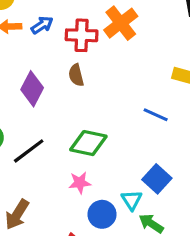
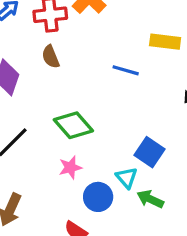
blue line: (156, 115) -> (126, 70), moved
green diamond: (88, 143) -> (73, 125), turned 45

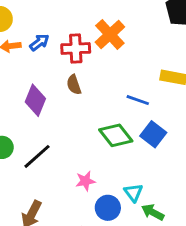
green diamond: (73, 125) -> (116, 135), moved
blue square: (150, 152) -> (153, 134), moved

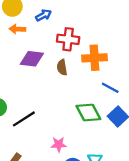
orange cross: (110, 34) -> (94, 58), moved, turned 30
blue arrow: (39, 42) -> (44, 15), moved
purple diamond: (35, 100) -> (32, 59), moved, turned 65

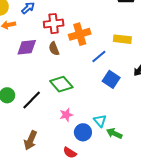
blue line: (110, 88) -> (99, 56), turned -56
green diamond: (88, 113) -> (61, 84), moved

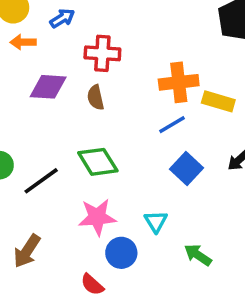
orange cross: (80, 34) -> (179, 82), moved
pink star: (66, 115) -> (97, 217), size x1.5
cyan triangle: (100, 121) -> (156, 222), moved
green arrow: (114, 133) -> (198, 255), moved

